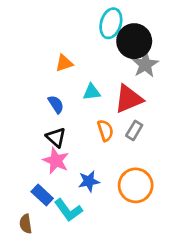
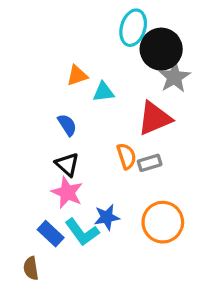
cyan triangle: (92, 92) -> (103, 92), moved
gray rectangle: (134, 130) -> (150, 163), moved, turned 42
cyan L-shape: (68, 210) -> (82, 232), moved

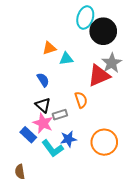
gray star: (174, 77) -> (112, 63), moved
gray rectangle: (150, 163) -> (60, 115), moved
blue rectangle: (51, 234) -> (28, 135), moved

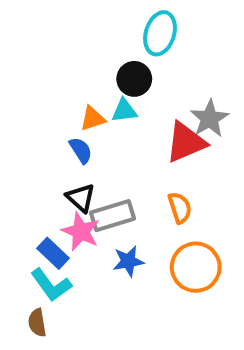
black circle: (103, 31) -> (134, 79), moved, size x0.7
orange triangle: (49, 48) -> (93, 119), moved
orange semicircle: (81, 100) -> (180, 208), moved
gray rectangle: (60, 115) -> (112, 216), size x1.5
cyan L-shape: (53, 148) -> (51, 285), moved

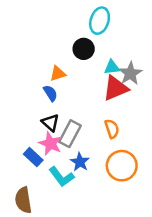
cyan triangle: (124, 111) -> (112, 67), moved
gray rectangle: (112, 216) -> (70, 134), turned -45
blue star: (128, 261) -> (80, 162), turned -30
cyan L-shape: (51, 285) -> (61, 177), moved
brown semicircle: (37, 323) -> (23, 200), size x1.5

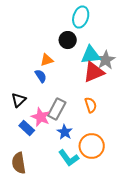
cyan triangle: (112, 67) -> (91, 55), size x1.5
black triangle: (50, 123) -> (19, 100), moved, turned 35
orange circle: (122, 166) -> (92, 146), moved
cyan L-shape: (61, 177) -> (69, 158), moved

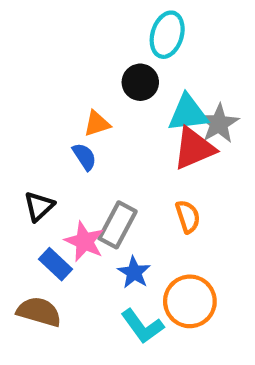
brown semicircle: (19, 163) -> (39, 312), moved, turned 115

